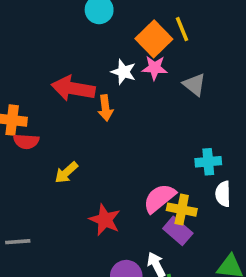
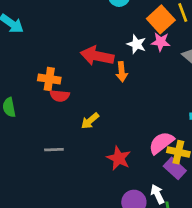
gray line: (18, 242) -> (54, 150), moved

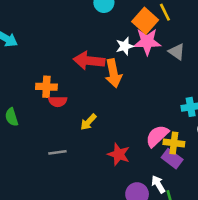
pink star: (161, 42) -> (147, 42), size x1.5
white star: (137, 44) -> (125, 46), turned -30
orange arrow: (122, 72) -> (113, 73), size x1.5

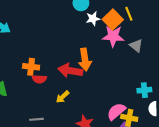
white star: (125, 46) -> (93, 19), moved
red arrow: (89, 61) -> (70, 71), moved

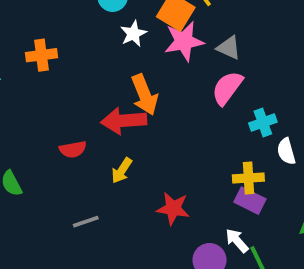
white star: (93, 19) -> (133, 34), moved
orange cross: (31, 67) -> (41, 55), moved
pink semicircle: (116, 111) -> (227, 88), moved

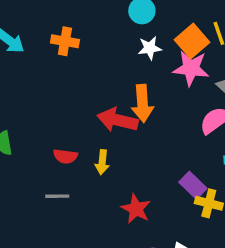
red semicircle: (73, 149) -> (65, 156), moved
yellow arrow: (122, 170) -> (102, 162), turned -45
purple rectangle: (250, 201) -> (193, 185), moved

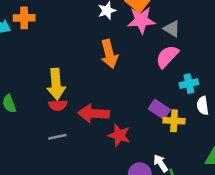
orange cross: (65, 41) -> (24, 18), moved
red arrow: (118, 120) -> (94, 114), moved
yellow arrow: (102, 162) -> (56, 84), moved, size x1.6

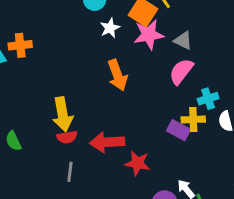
yellow cross: (174, 121) -> (193, 119), moved
gray line: (57, 137) -> (70, 172), turned -66

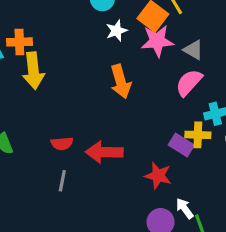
yellow arrow: (63, 114) -> (33, 71), moved
red star: (137, 163) -> (158, 176), moved

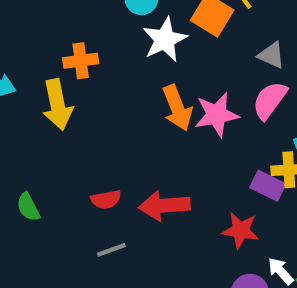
white star: (116, 31) -> (165, 39), size x1.5
pink star: (157, 41) -> (217, 115), moved
orange cross: (19, 42) -> (81, 61), moved
gray line: (62, 181) -> (111, 250), turned 65

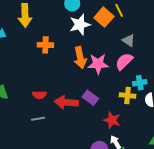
orange cross: (81, 61) -> (45, 45), moved
yellow arrow: (57, 105) -> (25, 16), moved
purple rectangle: (268, 186) -> (90, 98), moved
red star: (240, 230) -> (112, 120), moved

